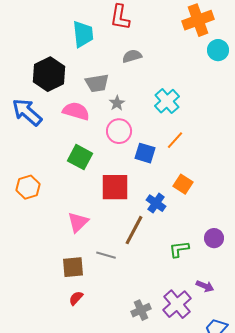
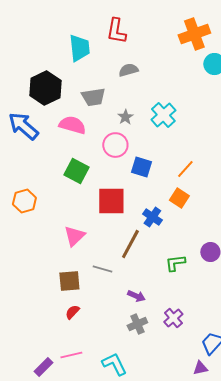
gray star: (117, 103) -> (125, 117), moved
orange line: (175, 140) -> (185, 169), moved
purple arrow: (205, 286) -> (136, 296), moved
purple cross: (177, 304) -> (173, 318), size x0.7

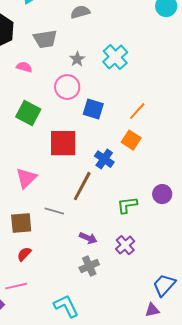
pink semicircle: (72, 125) -> (24, 67), size x0.6
purple cross: (173, 318) -> (125, 245), moved
pink line: (71, 355) -> (16, 286), moved

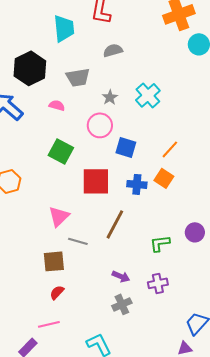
blue cross: (104, 159) -> (137, 184), moved, turned -30
gray line: (54, 211) -> (78, 241), moved
purple cross: (125, 245) -> (158, 283), turned 30

